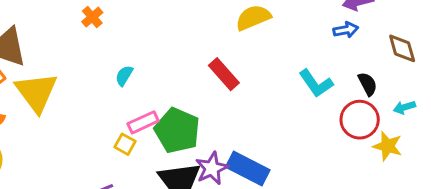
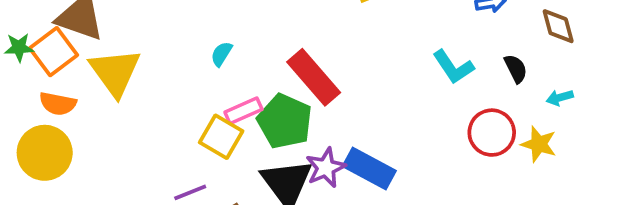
red rectangle: (224, 74) -> (314, 77), moved, size x1.4
red circle: (360, 120) -> (492, 133), moved
yellow square: (125, 144) -> (221, 137), size x1.6

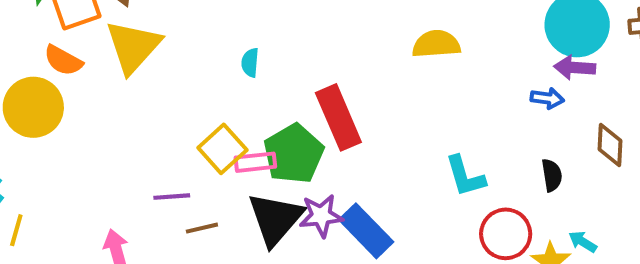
cyan semicircle: (221, 54) -> (250, 63), turned -45
cyan L-shape: (453, 67) -> (465, 176), moved
cyan arrow: (560, 98) -> (583, 242), moved, turned 30
pink rectangle: (243, 111) -> (255, 162), moved

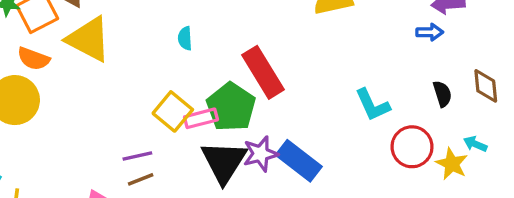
yellow triangle: (133, 47) -> (89, 39), turned -36
brown diamond: (610, 145) -> (486, 86), moved
brown line: (202, 228) -> (141, 179), moved

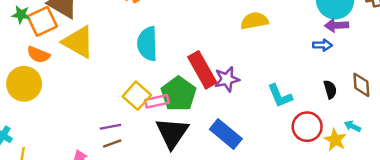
cyan semicircle: (185, 38) -> (147, 44), size x2.0
purple star: (261, 154) -> (227, 79), moved

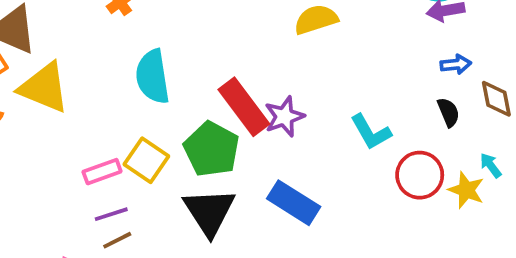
blue arrow: (322, 45) -> (456, 64), moved
pink rectangle: (157, 101) -> (102, 172), moved
cyan arrow: (352, 126) -> (491, 165), turned 35

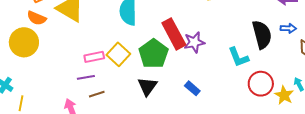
black semicircle: (448, 112) -> (262, 35), moved, size x1.8
blue rectangle: (294, 203) -> (192, 88), size x0.6
black triangle: (209, 212) -> (147, 86), size x0.7
purple line: (111, 214) -> (86, 77), moved

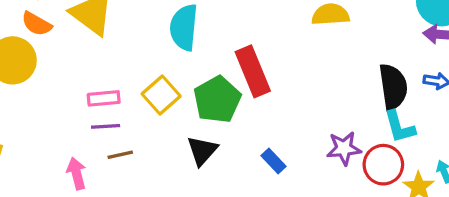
purple star: (194, 42) -> (344, 148), moved
pink rectangle: (94, 57) -> (104, 98), moved
cyan L-shape: (238, 57) -> (399, 127), moved

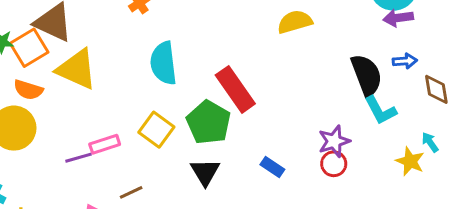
purple line: (106, 126) -> (78, 158), moved
red circle: (383, 165) -> (334, 164), moved, size x0.7

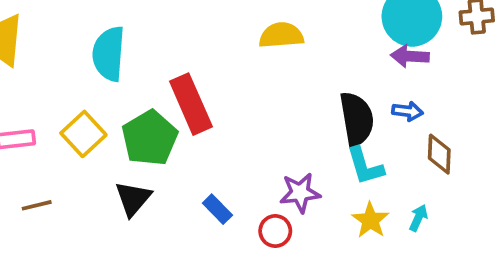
cyan arrow: (430, 142) -> (418, 218), turned 48
yellow star: (410, 161) -> (370, 220), moved
red circle: (334, 164) -> (275, 231), moved

